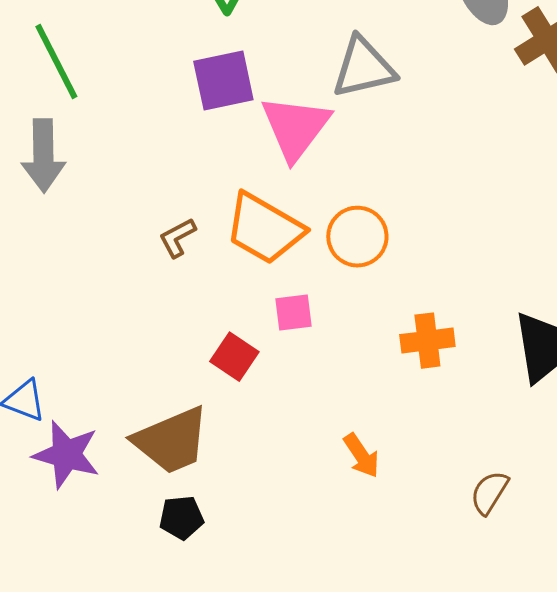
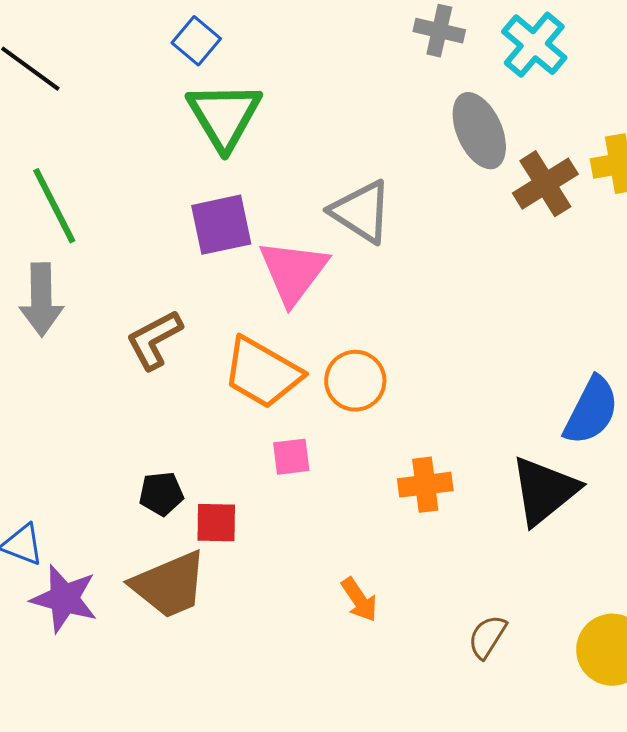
gray triangle: (363, 68) -> (361, 212), turned 46
brown L-shape: (177, 238) -> (154, 340), moved, size x1.5
red square: (234, 357) -> (216, 523), moved, turned -33
black pentagon: (181, 518) -> (161, 494), moved

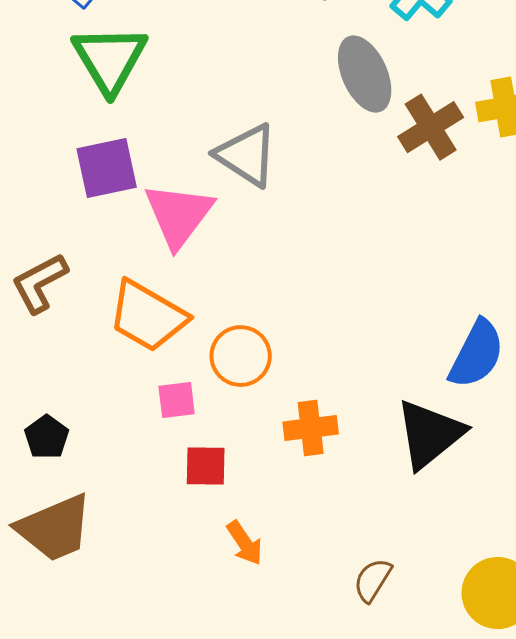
orange circle: (355, 381) -> (241, 356), moved
black pentagon: (161, 494) -> (47, 437), turned -30
red square: (216, 523) -> (206, 466), moved

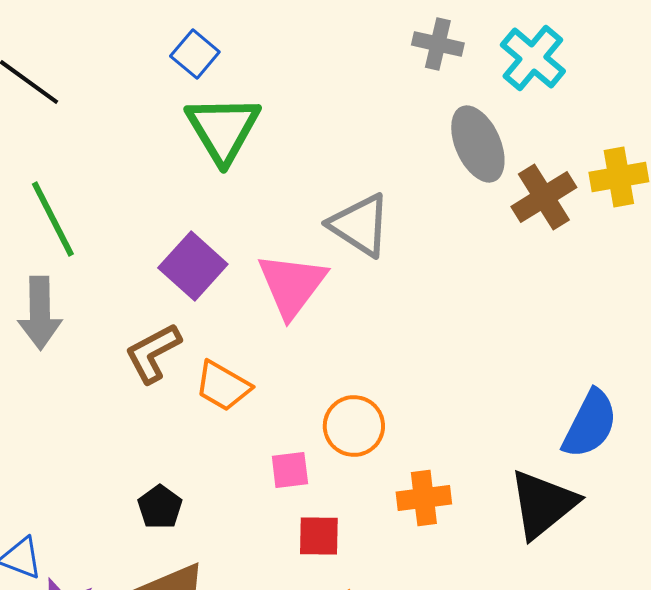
purple square: (107, 168) -> (193, 266), moved, turned -36
orange trapezoid: (148, 316) -> (223, 386), moved, size x0.7

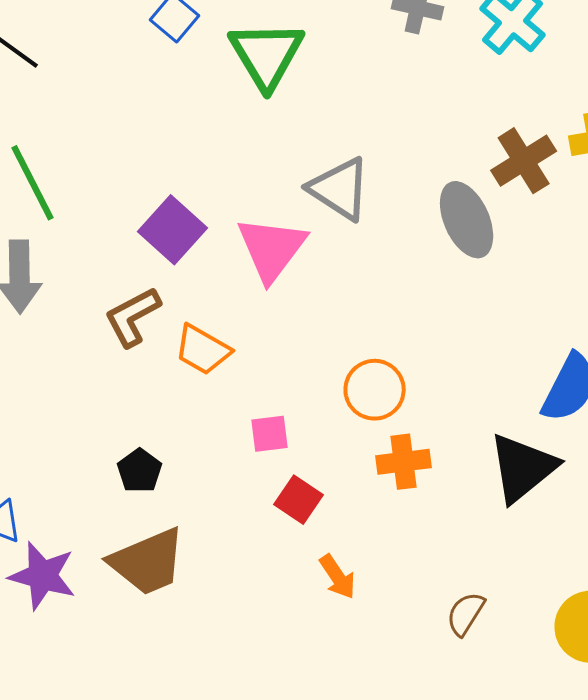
green triangle: (223, 129) -> (267, 55), moved
gray ellipse: (478, 144) -> (467, 220), moved
orange circle: (354, 426) -> (375, 390), moved
red square: (319, 536) -> (299, 500), turned 33

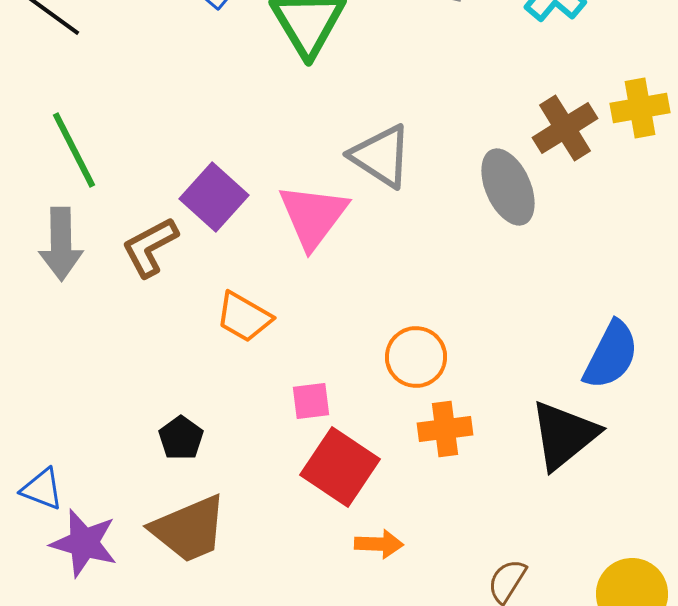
brown L-shape: (133, 317) -> (150, 247), moved
red square: (299, 500) -> (340, 467), size x1.6
orange arrow: (338, 577) -> (379, 544), turned -54

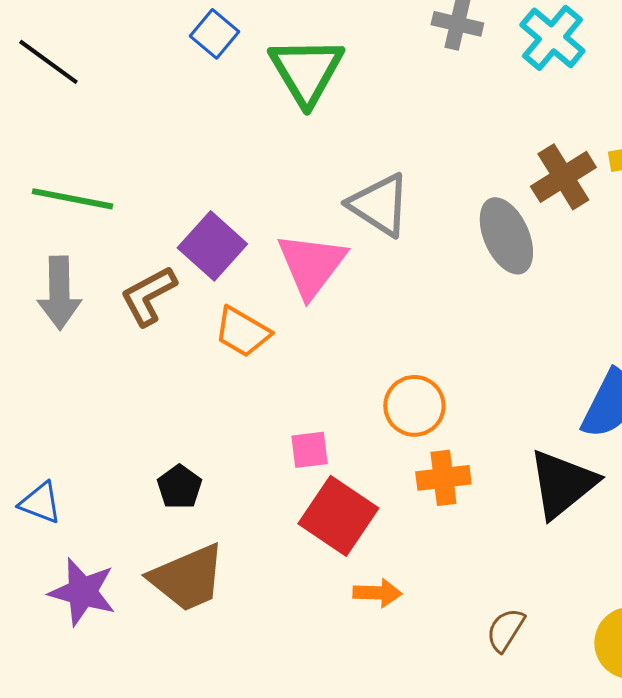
green line: (74, 150) -> (72, 199), turned -52
orange trapezoid: (244, 317) -> (242, 332), moved
blue triangle: (42, 489) -> (40, 503), moved

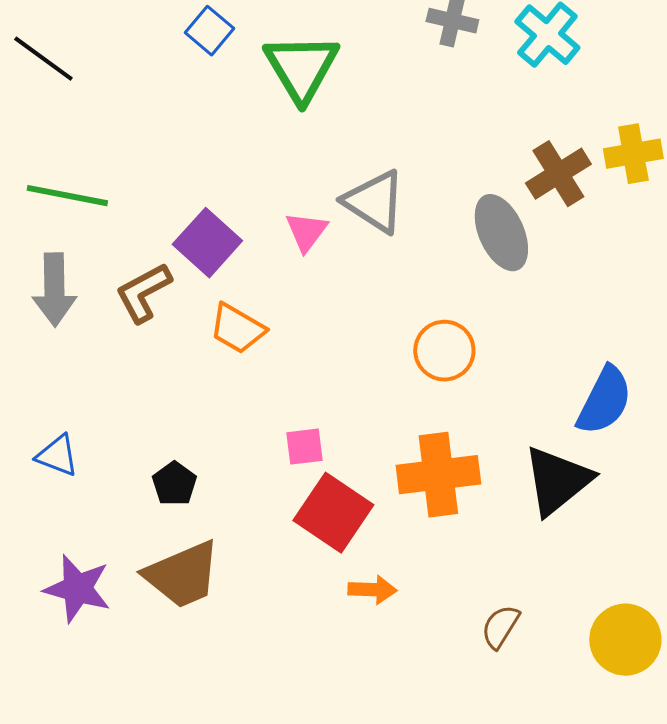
pink triangle: (311, 265) -> (306, 232), moved, size x0.6
orange circle: (414, 406) -> (444, 351), moved
orange cross: (443, 478) -> (438, 475), size x1.5
blue triangle: (40, 503) -> (57, 456), moved

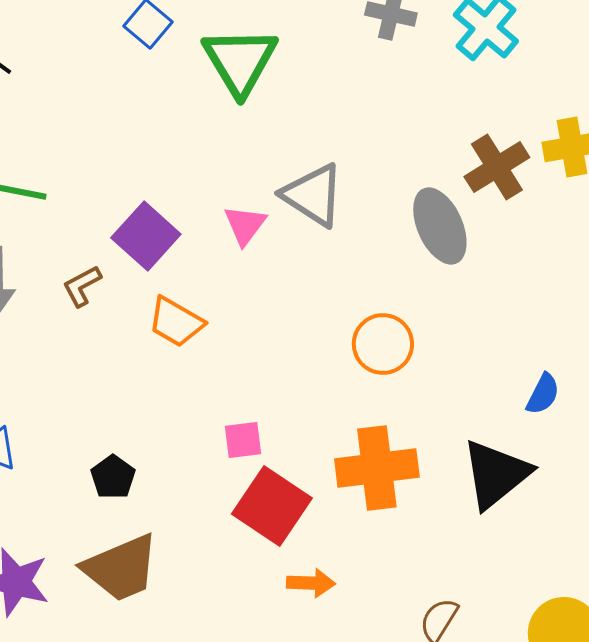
brown L-shape: (143, 293) -> (82, 286), size x0.7
blue semicircle: (604, 401) -> (543, 394), size x0.6

